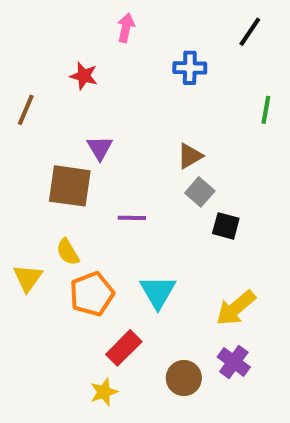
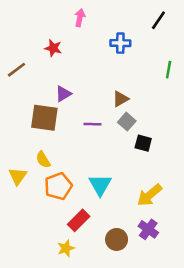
brown line: (26, 110) -> (16, 70), turned 30
purple triangle: (100, 148) -> (63, 94), turned 30
purple line: (132, 218) -> (93, 124), moved

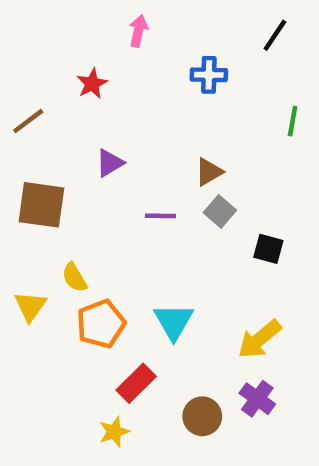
red star: (53, 48) -> (92, 84), turned 30
brown square: (44, 118) -> (41, 205), moved
black square: (143, 143) -> (268, 249), moved

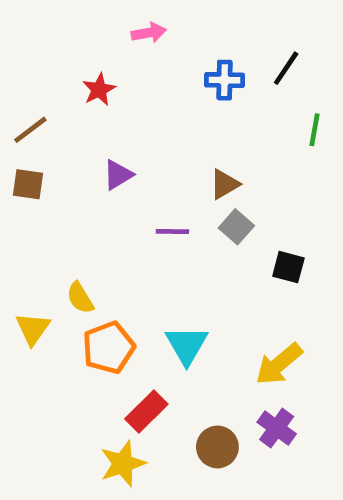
pink arrow: (138, 31) -> (149, 33), turned 68
black line: (275, 35) -> (286, 68), moved
brown square: (41, 205) -> (28, 184), moved, size x0.6
yellow star: (114, 432) -> (123, 464), size x1.4

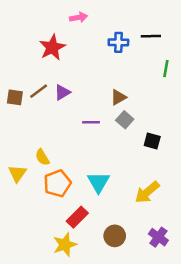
black line: (286, 68) -> (151, 36), turned 54
red star: (99, 90) -> (52, 47), size x1.5
brown line: (30, 130) -> (39, 91), moved
purple cross: (277, 428) -> (158, 237), moved

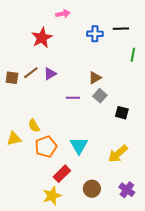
yellow triangle: (17, 173) -> (14, 139), turned 42

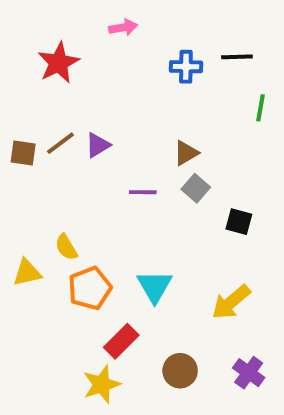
red star: (42, 38) -> (58, 63), moved

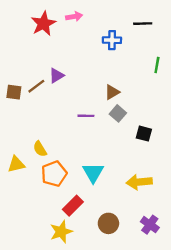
black line: (237, 57) -> (143, 24), moved
red star: (58, 63) -> (43, 24), moved
purple triangle: (98, 145) -> (56, 76), moved
yellow arrow: (231, 302) -> (139, 182), turned 35

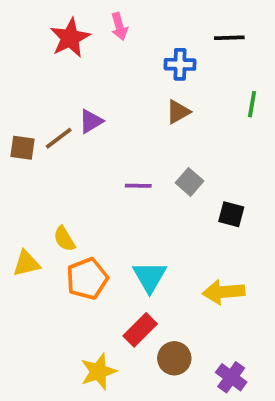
pink arrow: (74, 16) -> (119, 26), turned 84
brown triangle: (112, 92) -> (178, 112), moved
red rectangle: (73, 206) -> (140, 330), moved
purple cross: (150, 225) -> (231, 377), moved

